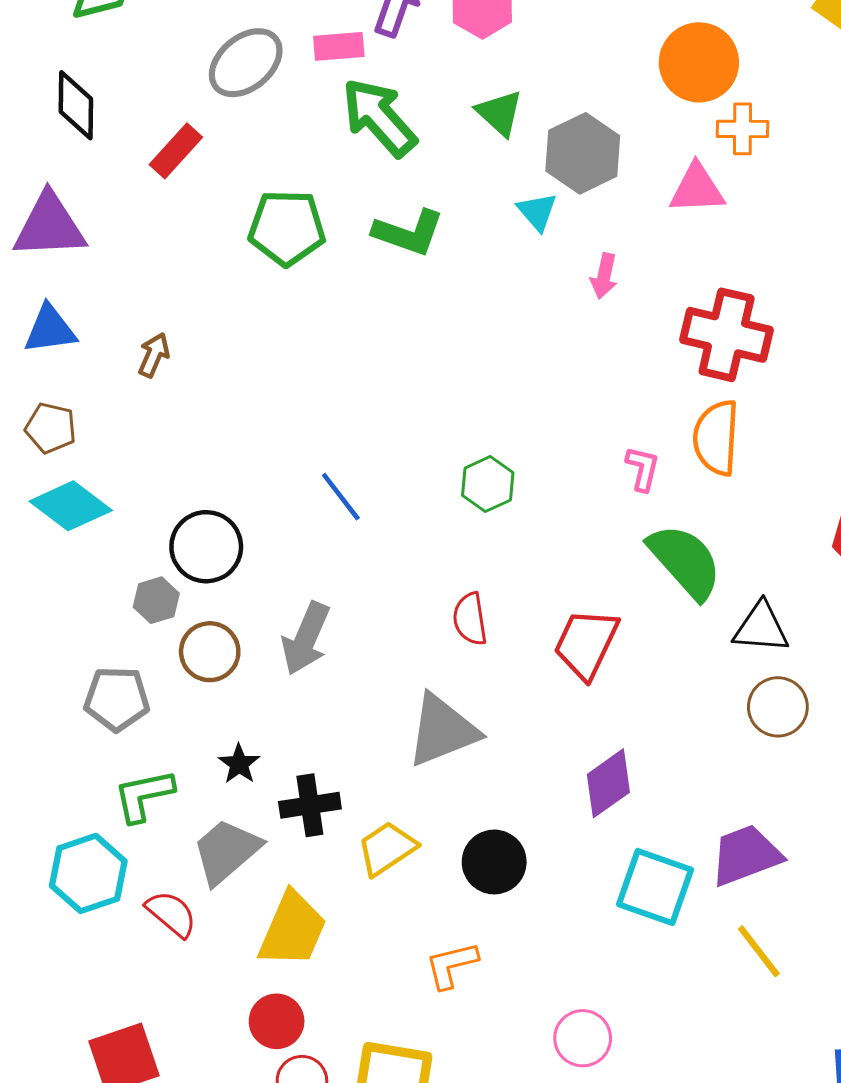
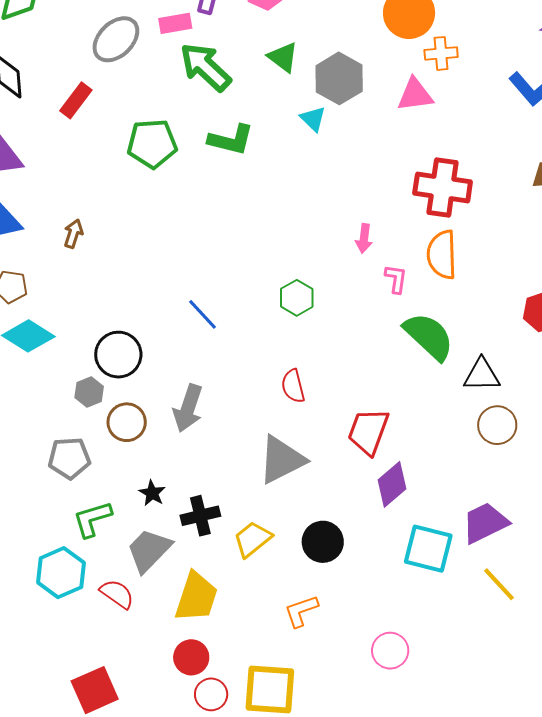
pink arrow: (604, 276) -> (364, 238), moved
red trapezoid: (586, 644) -> (368, 431), moved

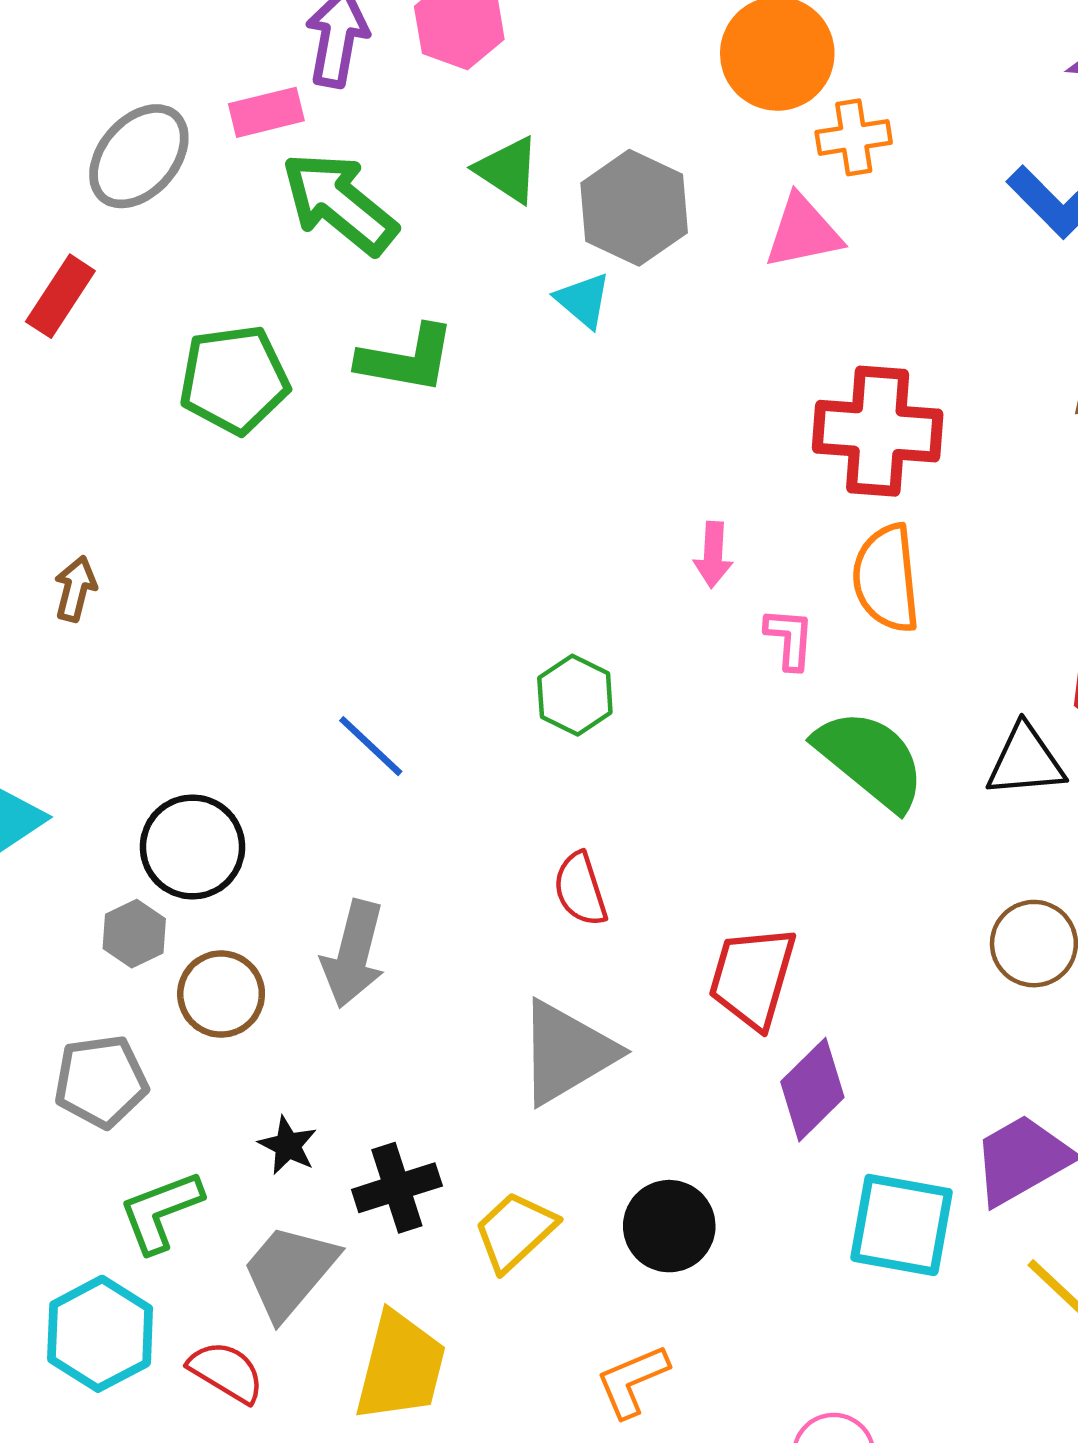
black triangle: (482, 375) -> (1025, 761), moved

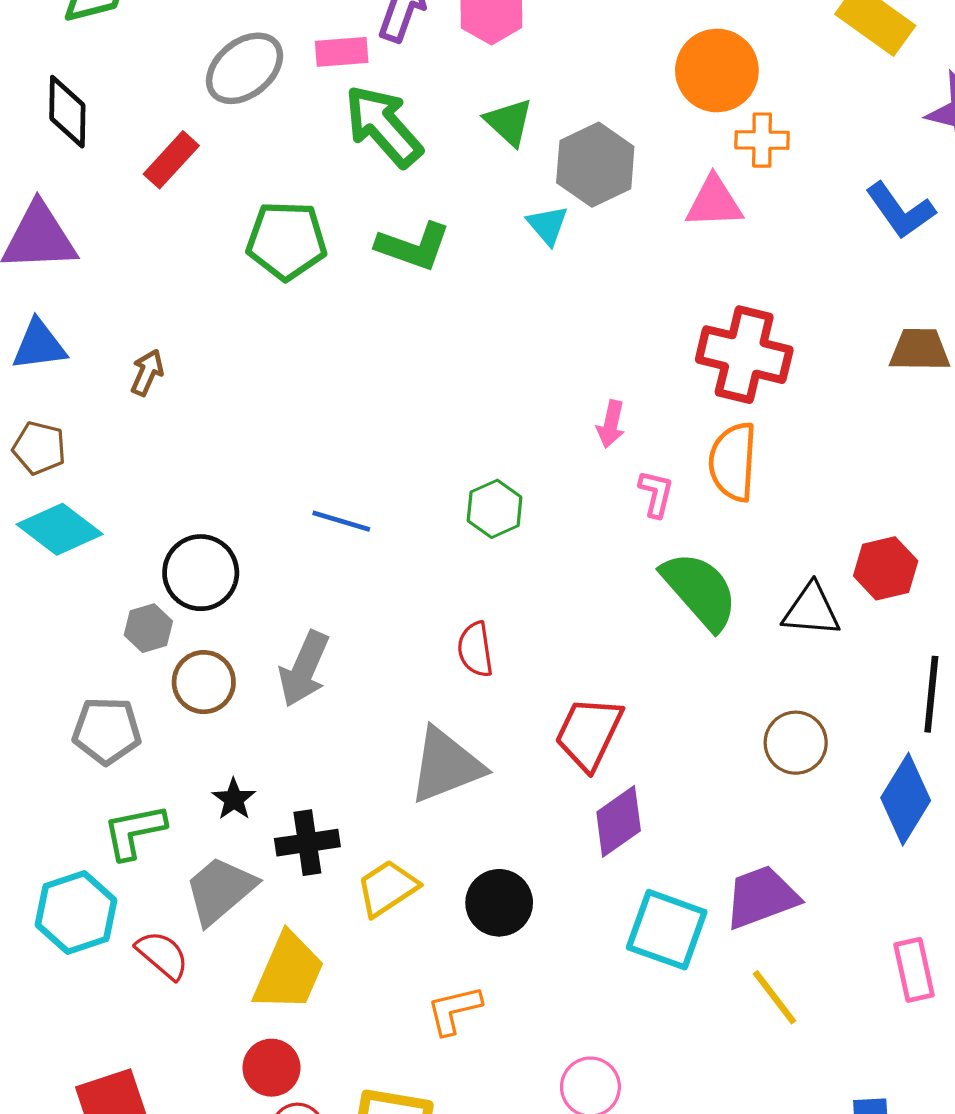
blue line: (371, 746) -> (341, 521), turned -36

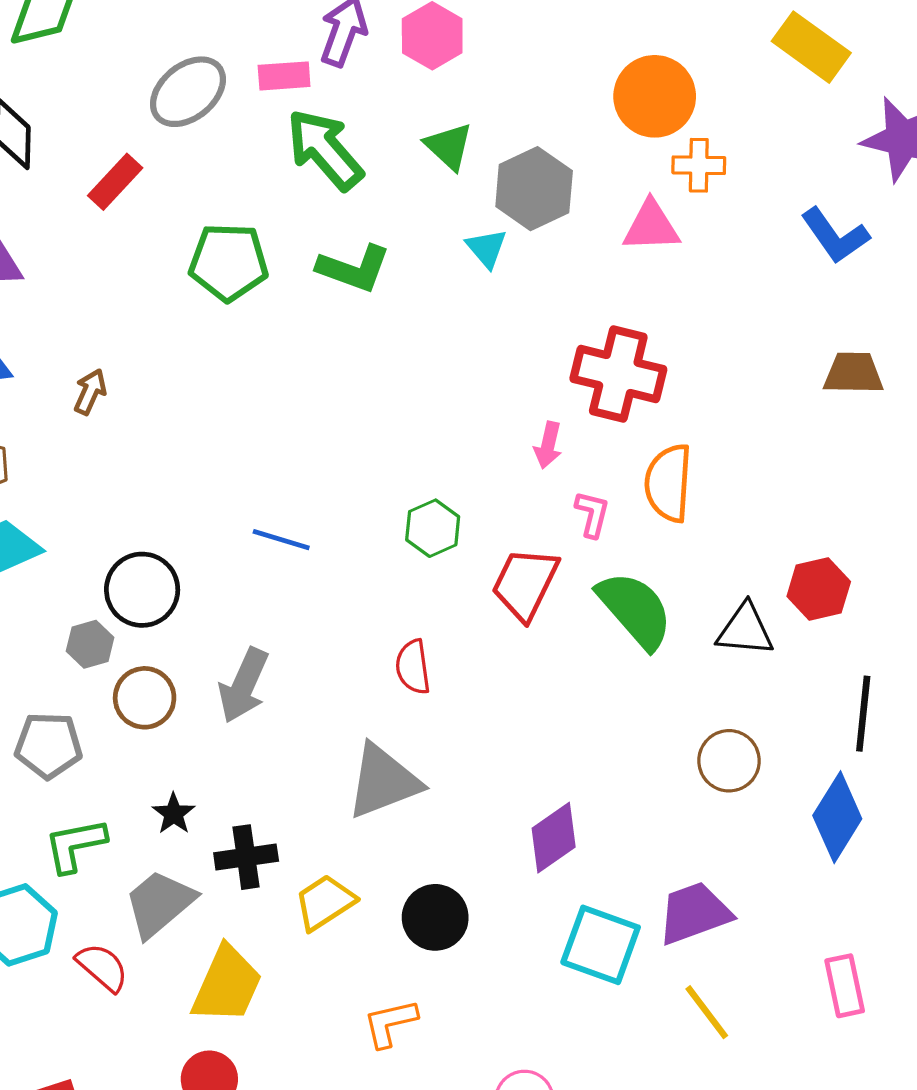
red cross: (744, 355) -> (618, 374), moved
red trapezoid: (589, 733) -> (525, 584), moved

